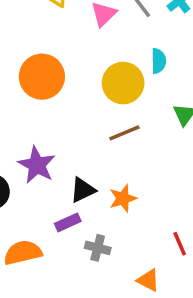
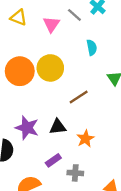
yellow circle: (123, 83) -> (50, 68), moved
black triangle: (83, 190) -> (58, 127), moved, turned 30

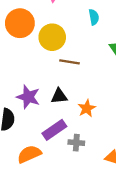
orange circle: (20, 71) -> (20, 23), moved
brown line: (79, 97) -> (70, 62), moved, turned 42
purple rectangle: (53, 160) -> (54, 130), size x1.5

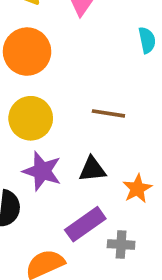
yellow circle: (52, 37) -> (31, 118), moved

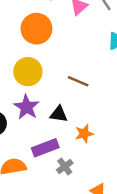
gray cross: (121, 244) -> (65, 167), turned 35

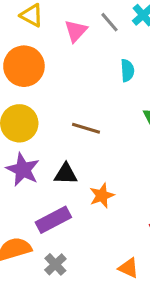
gray cross: (65, 167) -> (55, 264), moved

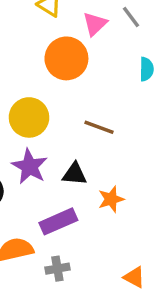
orange circle: (24, 66) -> (66, 58), moved
gray cross: (55, 264) -> (57, 269), turned 30

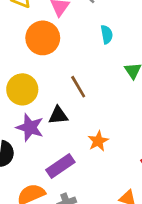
brown line: (99, 127) -> (78, 87), turned 50
black triangle: (74, 174) -> (58, 115), moved

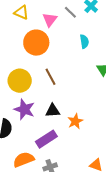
brown line: (78, 87) -> (50, 77), moved
black triangle: (58, 115) -> (53, 111), moved

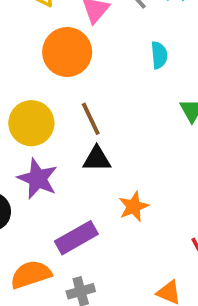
black triangle: (53, 111) -> (97, 159), moved

